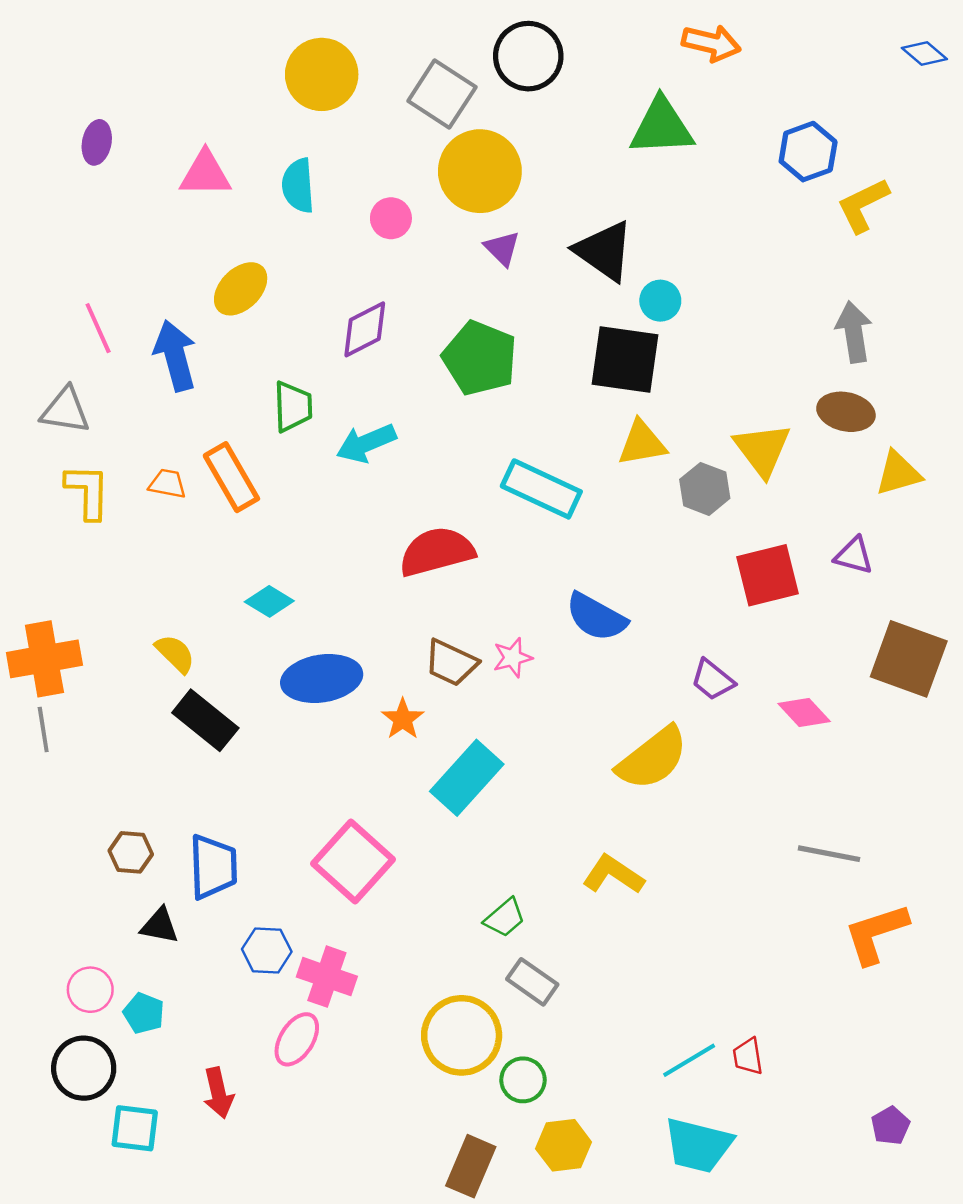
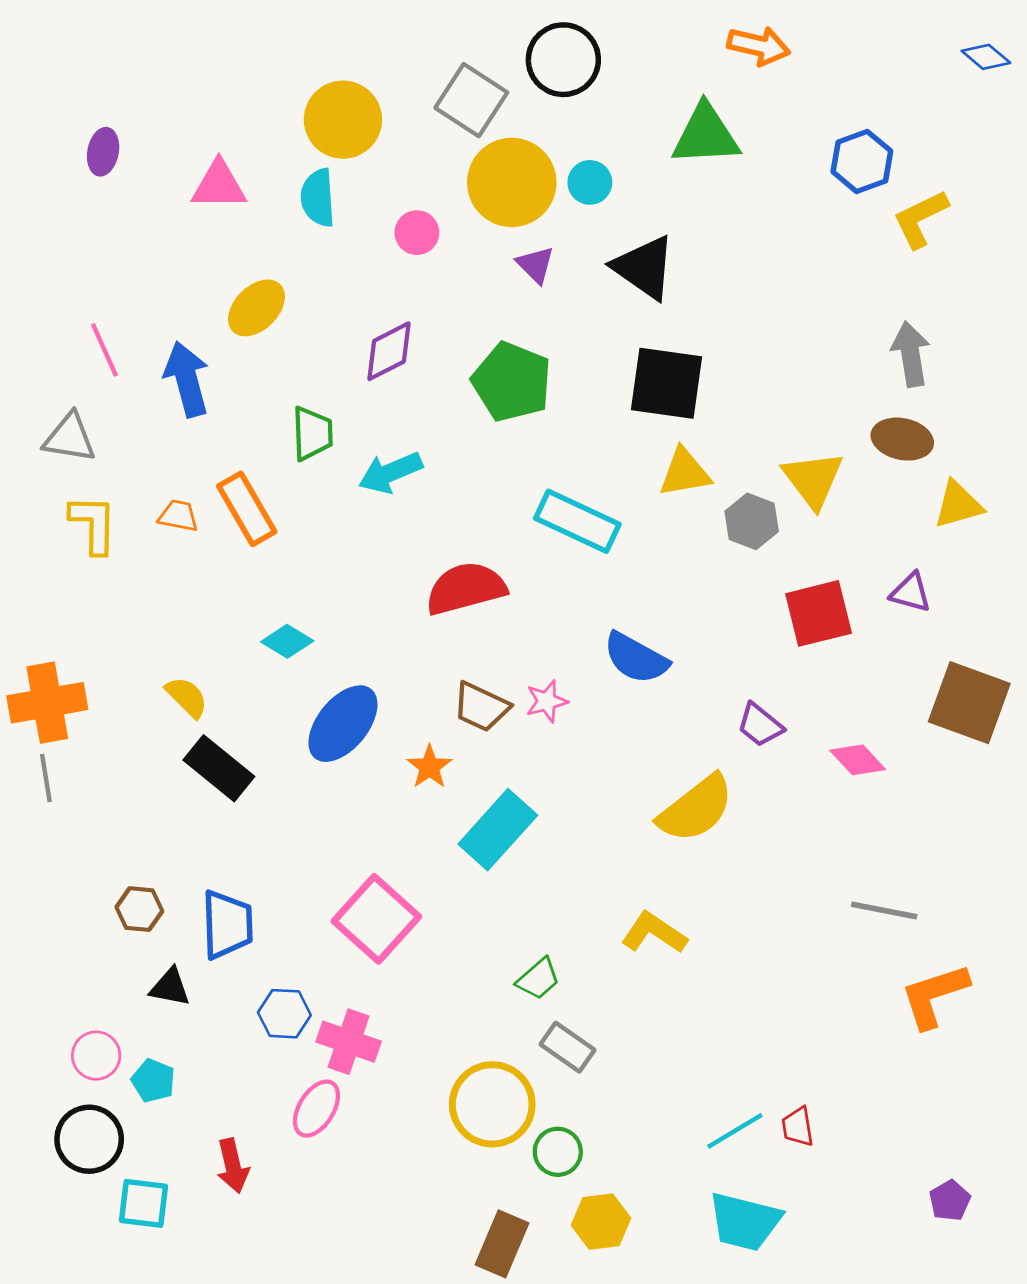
yellow circle: (322, 74) -> (343, 120), moved
cyan circle: (660, 301) -> (590, 182), moved
blue ellipse: (322, 678) -> (343, 724), turned -42

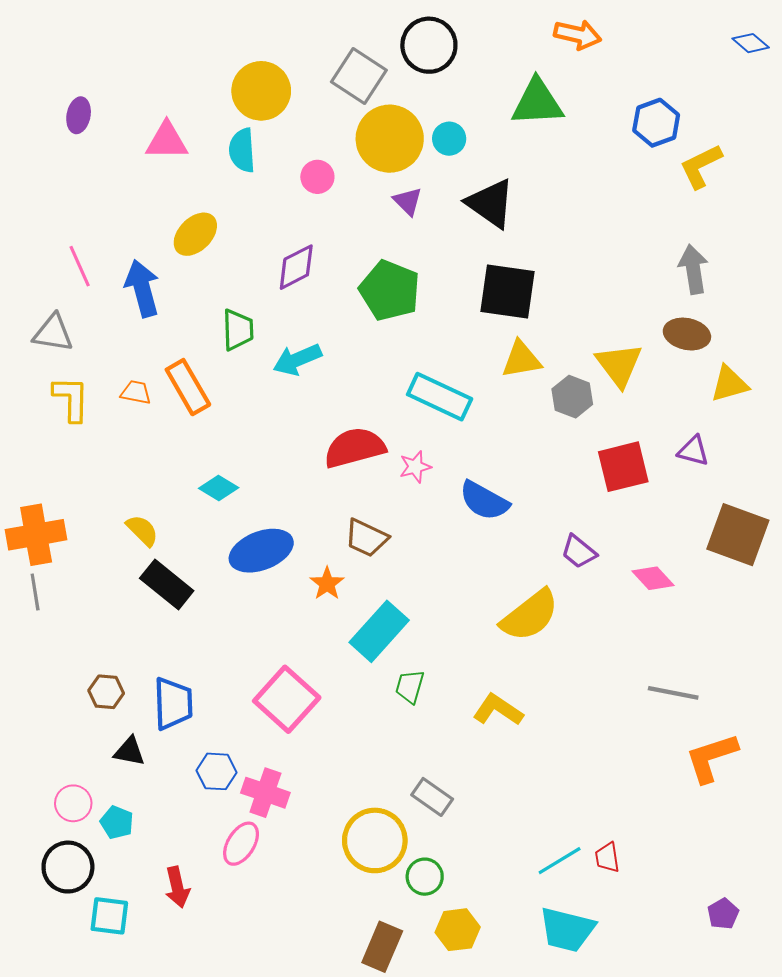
pink star: (547, 701) -> (415, 467), moved
blue ellipse: (343, 724) -> (261, 551), turned 30
green trapezoid: (538, 979) -> (410, 687), moved, turned 147

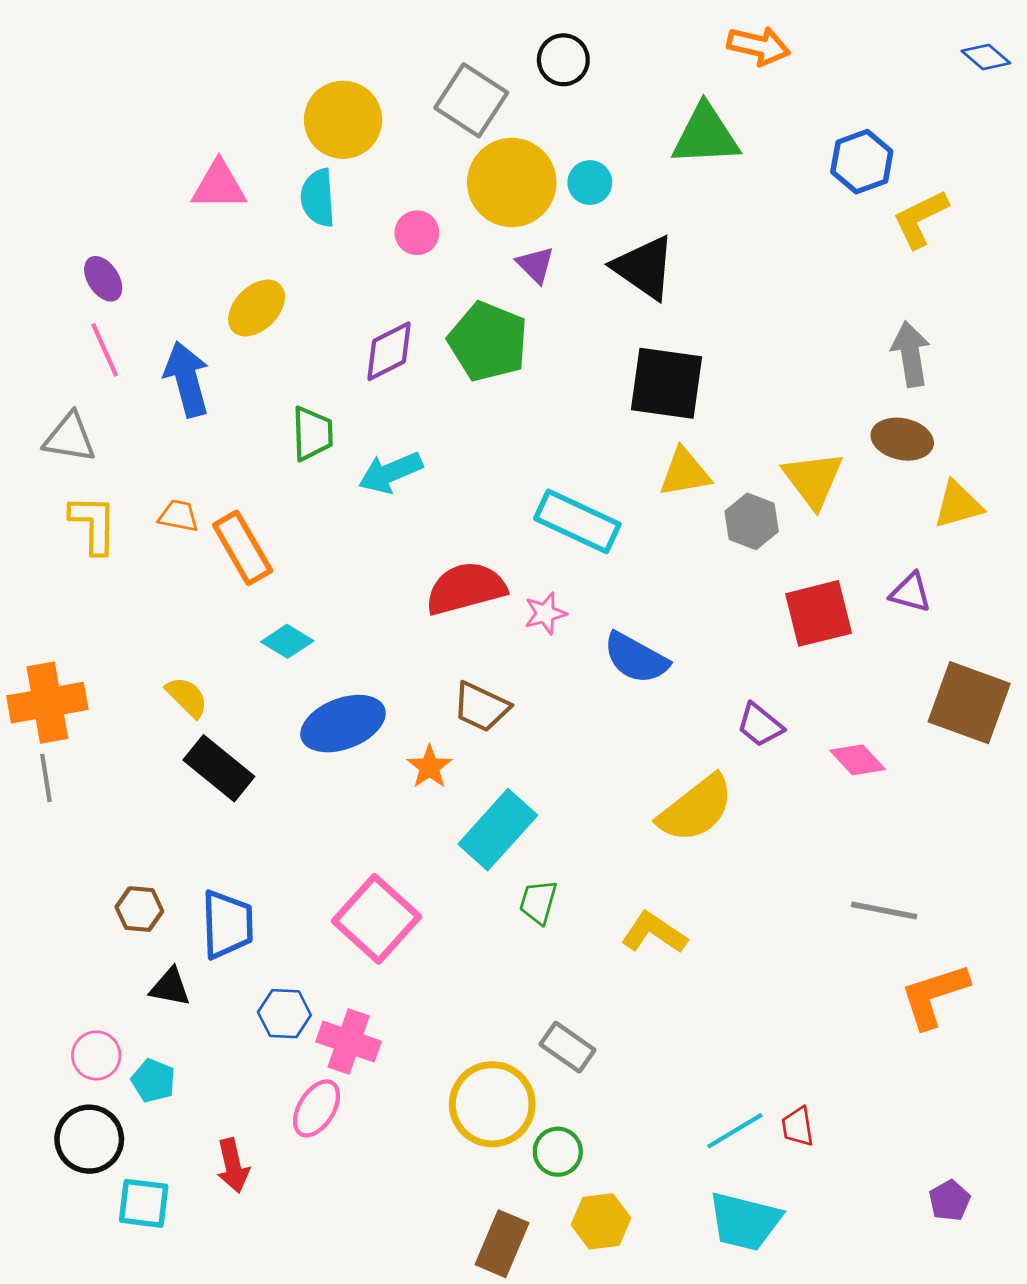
black circle: (429, 45) -> (563, 60), size x0.7
purple ellipse: (79, 115) -> (103, 279), moved, turned -44
green pentagon: (390, 290) -> (488, 341), moved
orange rectangle: (188, 387) -> (243, 548), moved

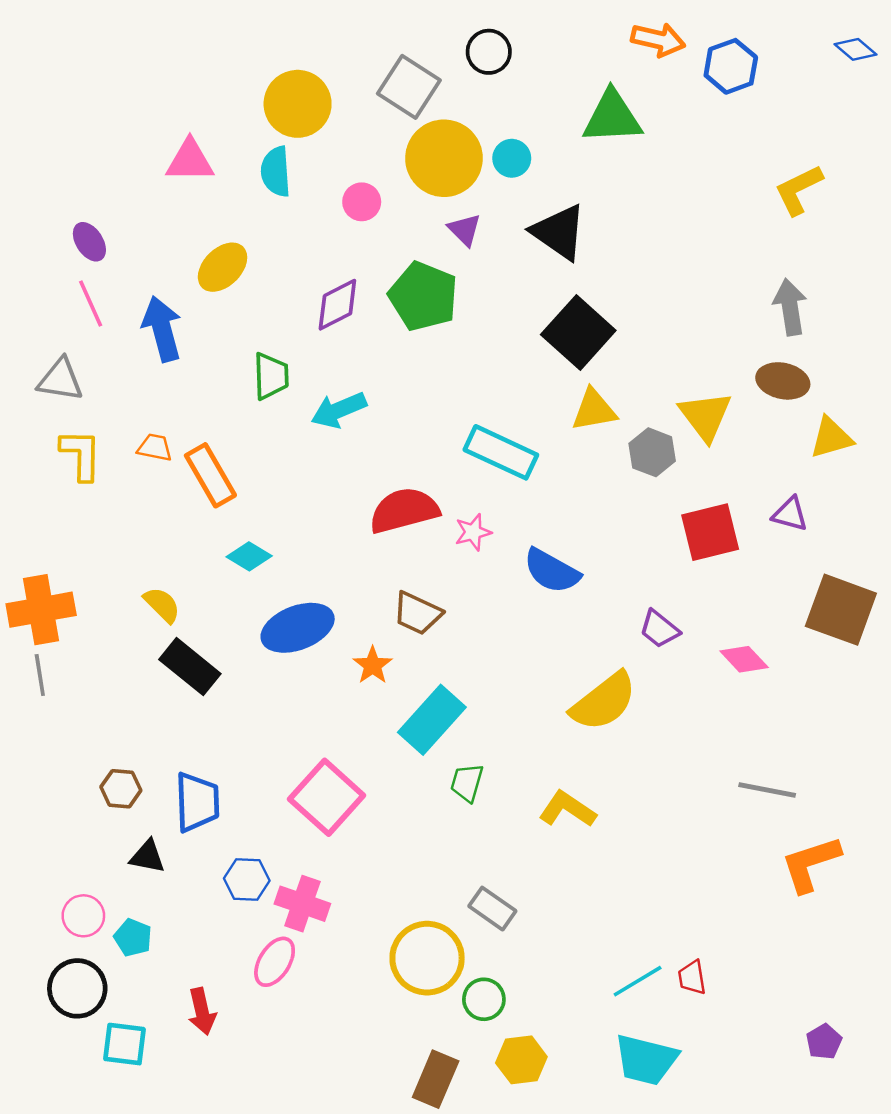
blue hexagon: (862, 162) -> (731, 66), moved
black square: (667, 383) -> (578, 333), turned 34

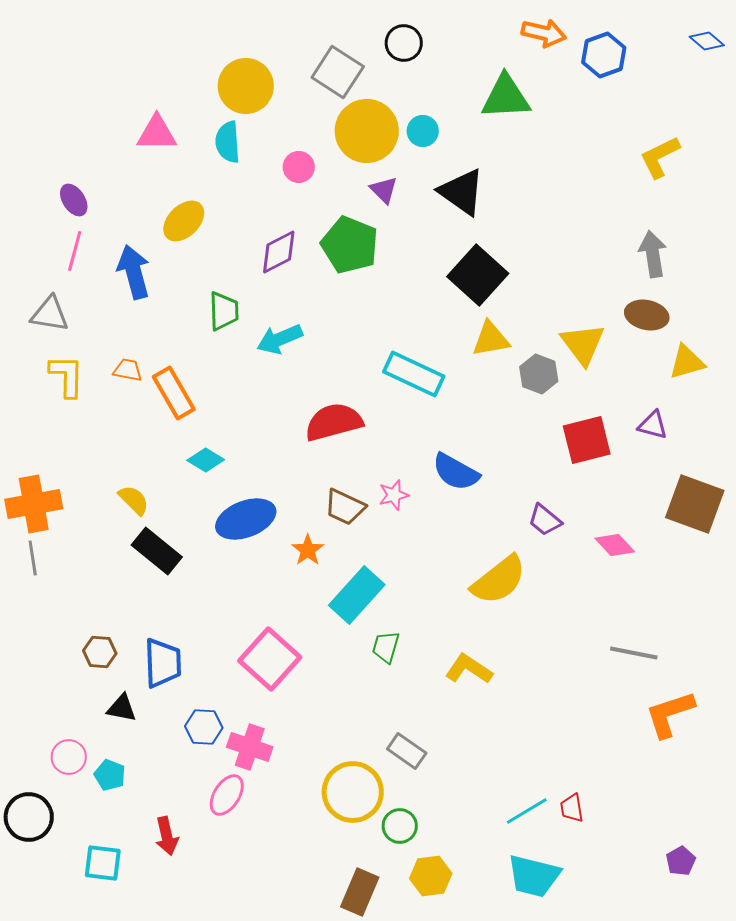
pink line: (91, 303) -> (75, 251), turned 39
pink star: (473, 532) -> (394, 495), moved
black circle: (77, 988) -> (29, 817), moved

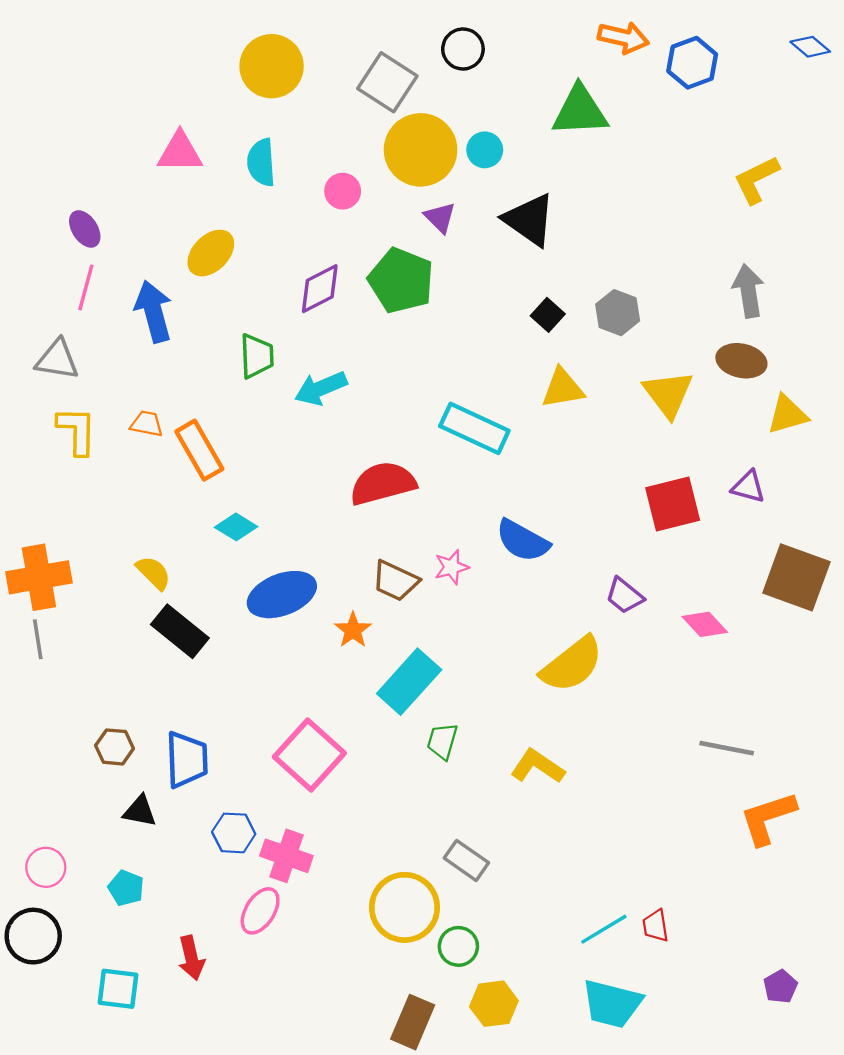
yellow circle: (246, 86) -> (272, 66), moved
black square: (478, 275) -> (548, 315), size x0.5
gray hexagon: (539, 374) -> (618, 313), moved
pink circle: (69, 757) -> (46, 867), moved

